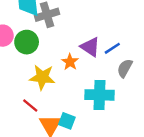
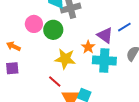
blue line: (112, 48) -> (124, 27), moved
cyan cross: (99, 95) -> (104, 61), moved

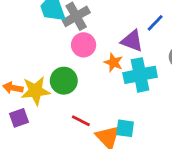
pink circle: (34, 24) -> (84, 45), moved
green circle: (53, 30) -> (64, 81), moved
yellow star: (65, 59) -> (36, 91), moved

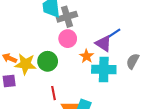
blue line: (155, 23) -> (114, 33), moved
red line: (81, 121) -> (53, 93), turned 40

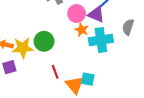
pink circle: (68, 39) -> (77, 13), moved

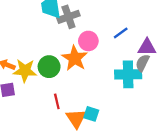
purple triangle: (96, 14) -> (147, 47), moved, turned -30
orange star: (82, 30) -> (75, 58), moved, size x1.6
cyan cross: (101, 40) -> (128, 74), moved

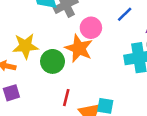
yellow star: (25, 71) -> (25, 46), moved
red line: (57, 101) -> (66, 98), turned 35

